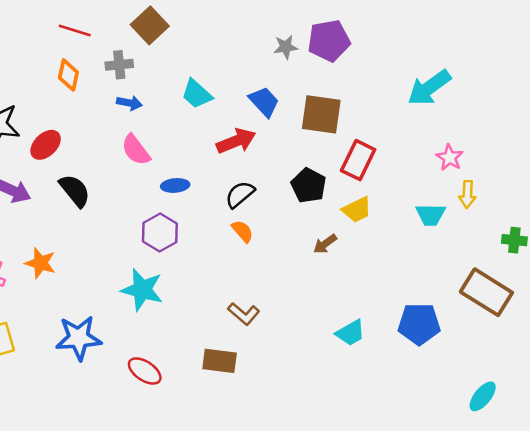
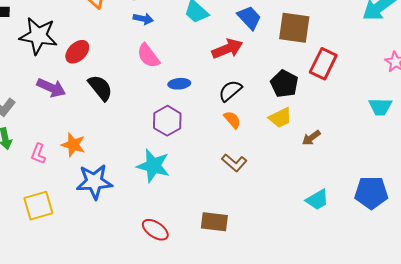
yellow trapezoid: (357, 210) -> (280, 118), moved
brown arrow: (325, 244) -> (311, 138), moved
brown L-shape: (244, 314) -> (234, 163), moved
blue star: (79, 338) -> (94, 182), moved

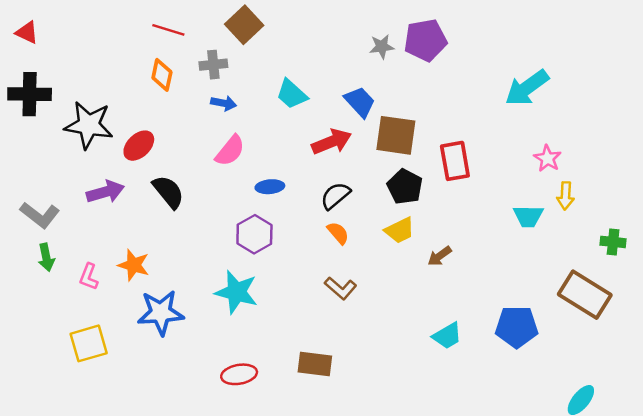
brown square: (294, 28) -> (396, 135), moved
pink semicircle: (148, 56) -> (230, 151), turned -104
red rectangle: (323, 64) -> (455, 161), turned -36
purple arrow: (51, 88) -> (105, 192), turned -40
red ellipse: (155, 230) -> (239, 374), turned -44

